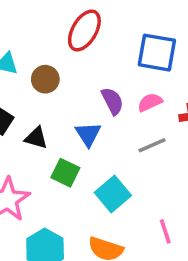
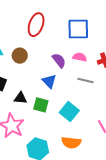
pink semicircle: (150, 102) -> (80, 57), turned 48
black triangle: (36, 138) -> (20, 98), moved
gray line: (152, 145) -> (85, 80), turned 49

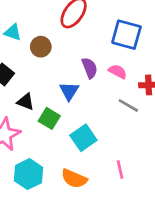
gray line: (85, 80) -> (128, 105), moved

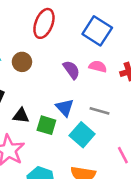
blue square: (126, 35) -> (97, 31), turned 32
blue triangle: (69, 91) -> (65, 108), moved
gray line: (128, 105) -> (99, 111), moved

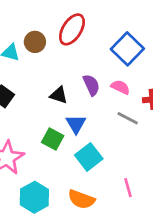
brown circle: (22, 62) -> (35, 42), moved
gray line: (99, 111) -> (128, 118), moved
black triangle: (21, 116) -> (59, 95), moved

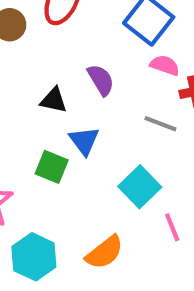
pink semicircle: (120, 87) -> (165, 65), moved
cyan square: (89, 157) -> (140, 187), moved
orange semicircle: (81, 199) -> (104, 252), turned -52

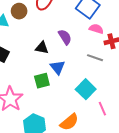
green square: (52, 167) -> (42, 81), turned -35

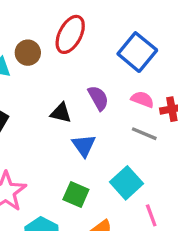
pink semicircle: (96, 29) -> (142, 99), moved
green square: (42, 81) -> (76, 195), moved, turned 35

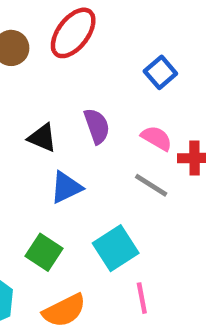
blue square: (137, 52) -> (160, 72), size x0.6
blue triangle: (84, 145) -> (66, 187), turned 30

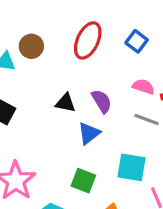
red ellipse: (73, 33) -> (88, 40), moved
purple semicircle: (97, 126) -> (102, 101), moved
cyan square: (116, 248) -> (131, 167), turned -36

